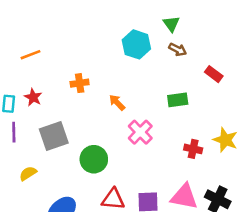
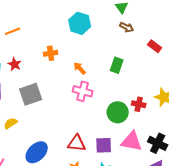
cyan hexagon: (136, 44) -> (80, 23), moved
green rectangle: (178, 100) -> (117, 65), moved, turned -63
pink cross: (140, 132) -> (83, 91), moved, turned -30
green circle: (94, 159) -> (118, 112), moved

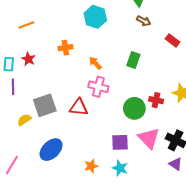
gray square: (31, 94) -> (45, 105), moved
pink triangle: (132, 141) -> (149, 138), turned 35
red triangle: (77, 143) -> (79, 107), moved

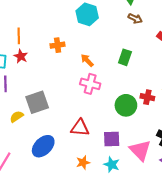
orange line: (26, 25) -> (19, 36), moved, turned -70
red triangle: (79, 107) -> (80, 128), moved
pink triangle: (149, 138) -> (140, 150), moved

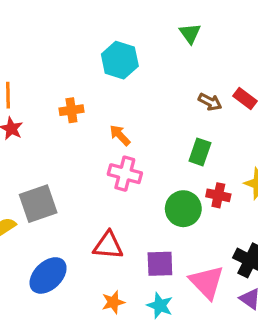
brown arrow: (135, 18) -> (210, 102), moved
green rectangle: (125, 57) -> (200, 152), moved

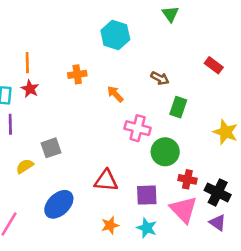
brown arrow: (210, 102) -> (160, 78), moved
pink cross: (125, 174) -> (138, 128), moved
red cross: (218, 195) -> (187, 179), moved
gray square: (38, 204) -> (51, 148), size x0.7

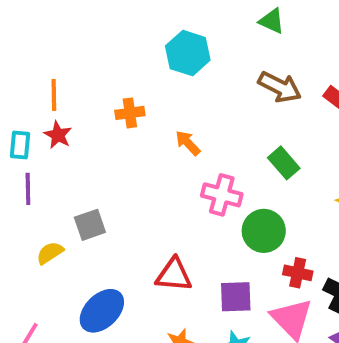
green triangle: (170, 14) -> (272, 21), turned -30
brown arrow: (160, 78) -> (280, 87), moved, size x1.5
green rectangle: (178, 107) -> (284, 163), turned -60

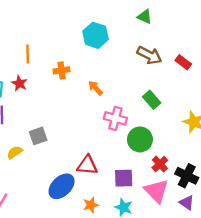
orange line: (54, 95) -> (28, 54), moved
red cross: (298, 273) -> (160, 164), turned 35
blue ellipse: (102, 311) -> (62, 186), moved

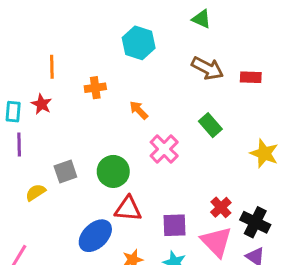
red rectangle: (183, 62) -> (251, 77), turned -35
pink cross: (115, 118) -> (164, 149), turned 30
green circle: (140, 139) -> (113, 171), moved

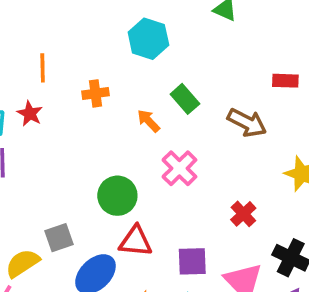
brown arrow: (207, 68) -> (247, 123), moved
green rectangle: (210, 125) -> (185, 99), moved
gray square: (65, 171) -> (59, 238), moved
yellow semicircle: (36, 192) -> (22, 263), moved, size x1.4
red cross: (221, 207) -> (243, 214), moved

